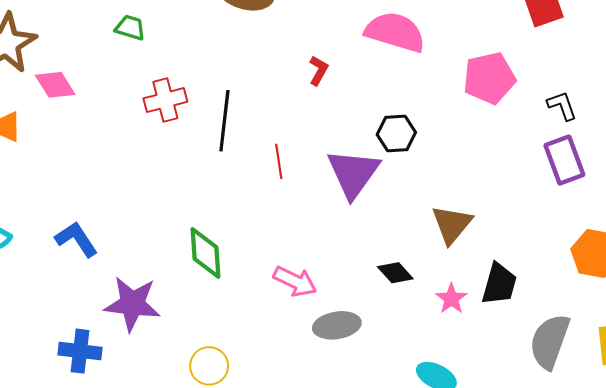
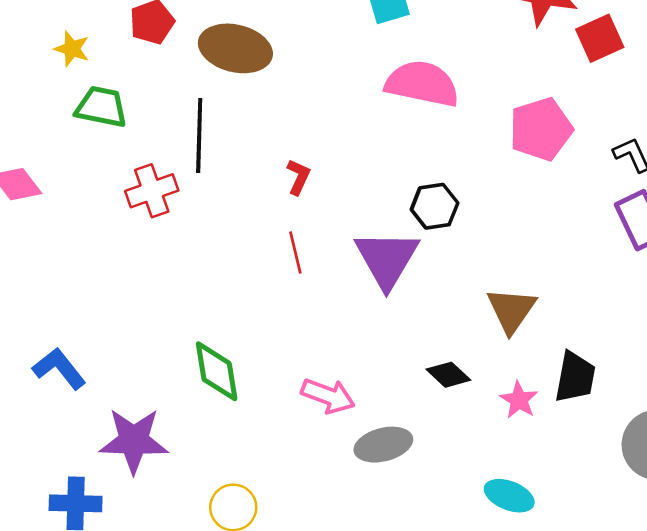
green trapezoid: (130, 28) -> (101, 107), size x1.4
red L-shape: (319, 70) -> (298, 177), moved
black line: (224, 121) -> (199, 136), moved

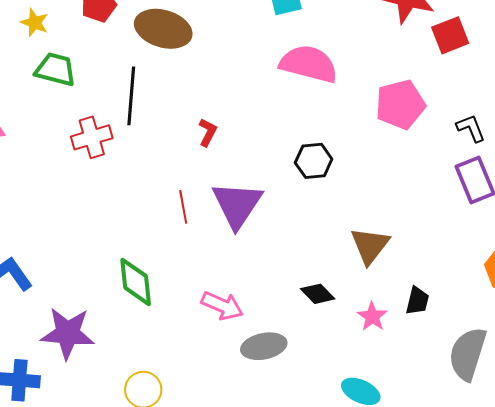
red line: (295, 253) -> (183, 207), moved
purple triangle: (387, 259) -> (237, 205), moved
black trapezoid: (575, 377) -> (417, 301), size x0.7

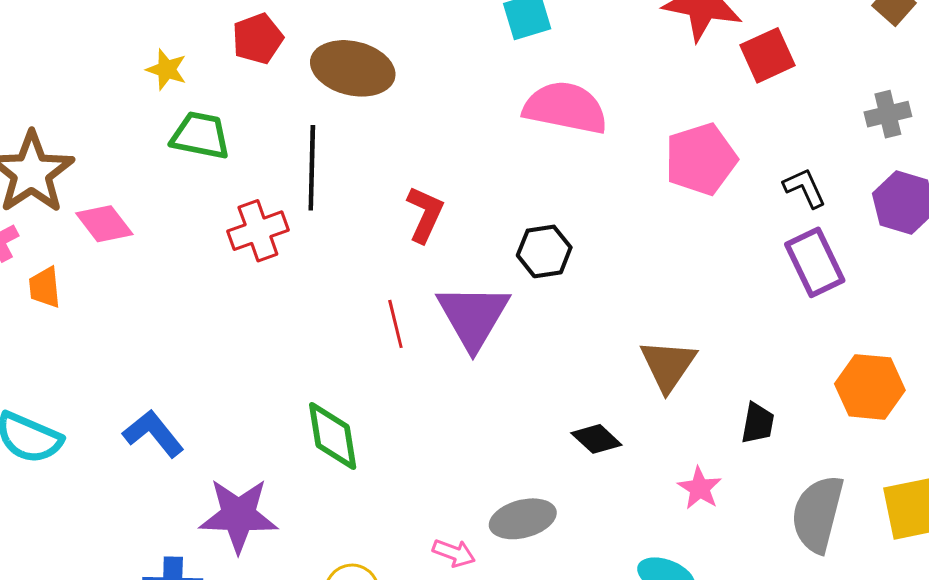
red L-shape: (208, 132) -> (425, 214), size x1.4
black hexagon: (314, 161) -> (544, 251), moved
black trapezoid: (417, 301) -> (758, 423), moved
pink arrow: (222, 306) -> (454, 553), moved, size x0.7
pink star: (372, 317) -> (700, 488), moved

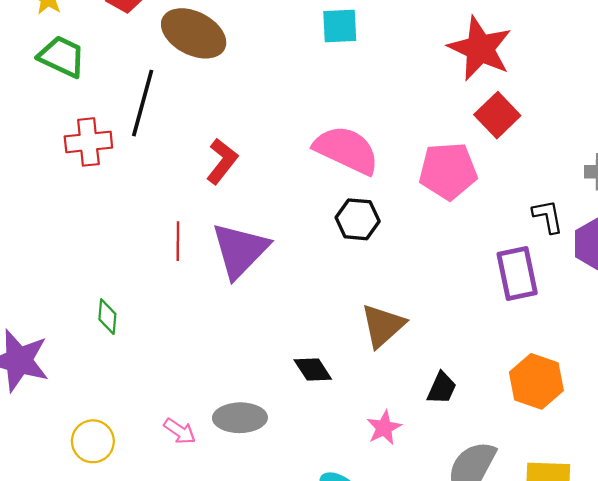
red square: (767, 55) -> (497, 115), moved, turned -33
pink semicircle: (565, 108) -> (346, 150), moved
black L-shape: (805, 188) -> (548, 216), moved
black hexagon: (544, 251) -> (358, 219), moved
green diamond: (333, 436) -> (107, 317), size x0.6

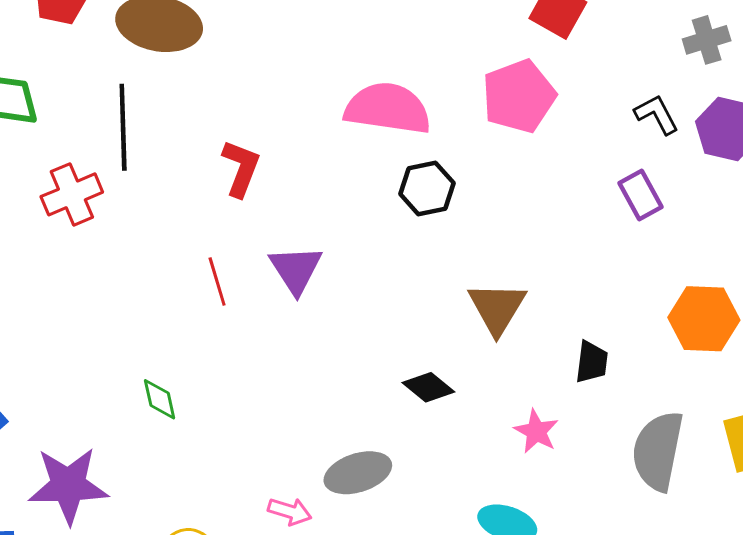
purple triangle: (240, 250) -> (296, 269), size x0.7
purple rectangle: (517, 273) -> (641, 195), size x0.7

